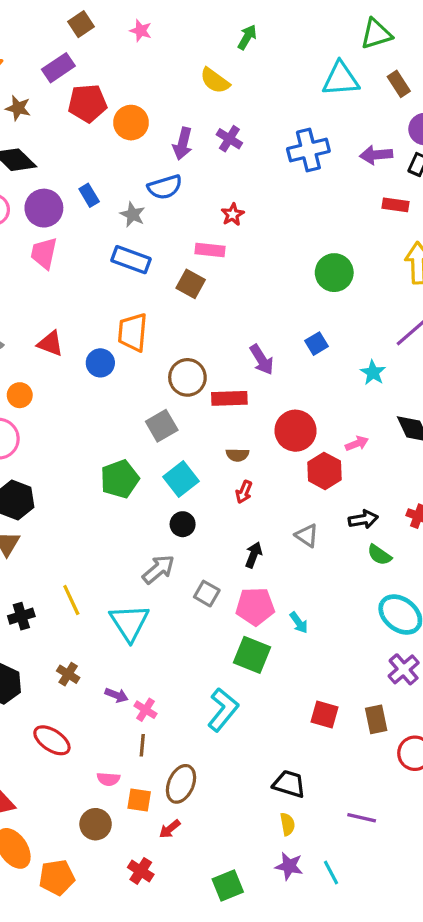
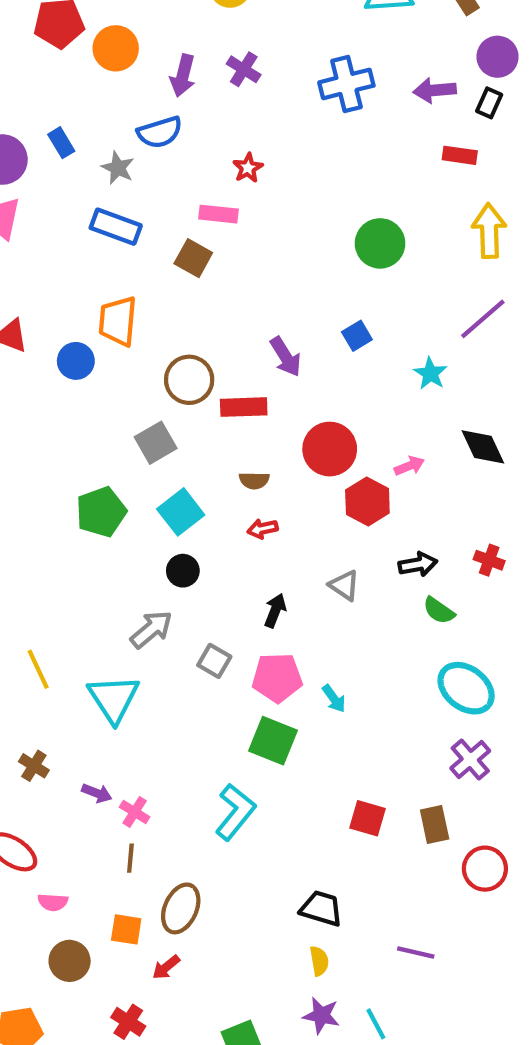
red arrow: (244, 492) -> (263, 529), turned 55
pink semicircle: (108, 779) -> (53, 902), moved

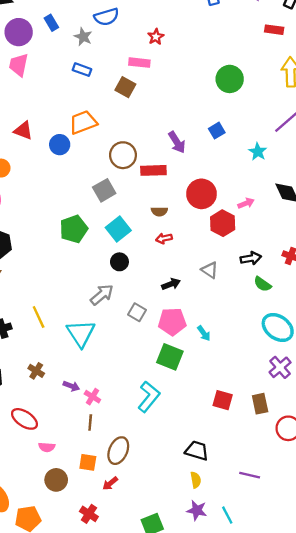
blue rectangle: (116, 227) -> (82, 70), size x0.7
orange trapezoid: (118, 321) -> (83, 122), turned 64
black arrow: (275, 611) -> (171, 284), turned 48

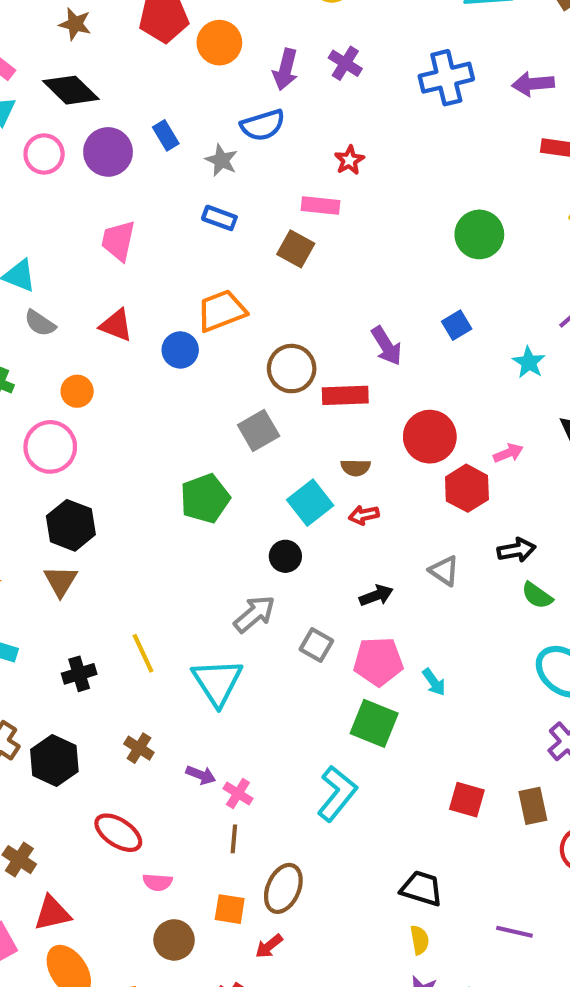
pink trapezoid: (19, 65) -> (118, 241), moved
cyan square: (118, 229) -> (310, 503), moved

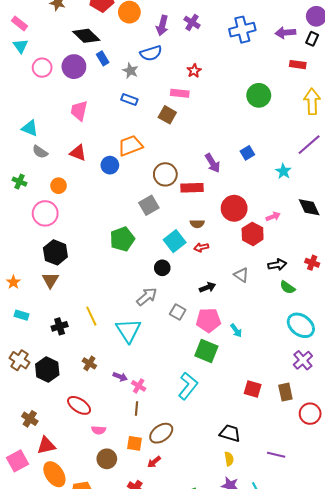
black diamond: (71, 90) -> (86, 36), moved
green circle: (479, 234) -> (259, 95), moved
brown ellipse: (283, 888) -> (161, 433), turned 30

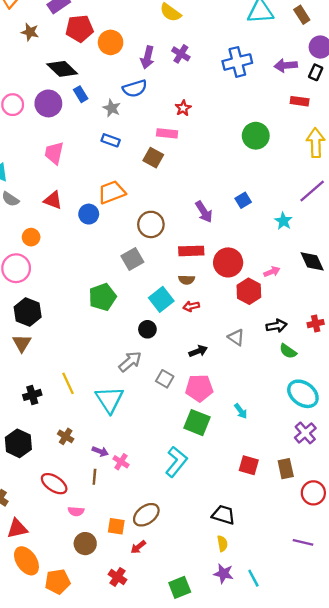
red rectangle: (192, 188) -> (191, 251), moved
red cross: (312, 263) -> (316, 324), turned -32
cyan arrow: (236, 330) -> (241, 411), moved
brown line: (137, 409) -> (94, 477), moved
purple line: (276, 455) -> (303, 542), moved

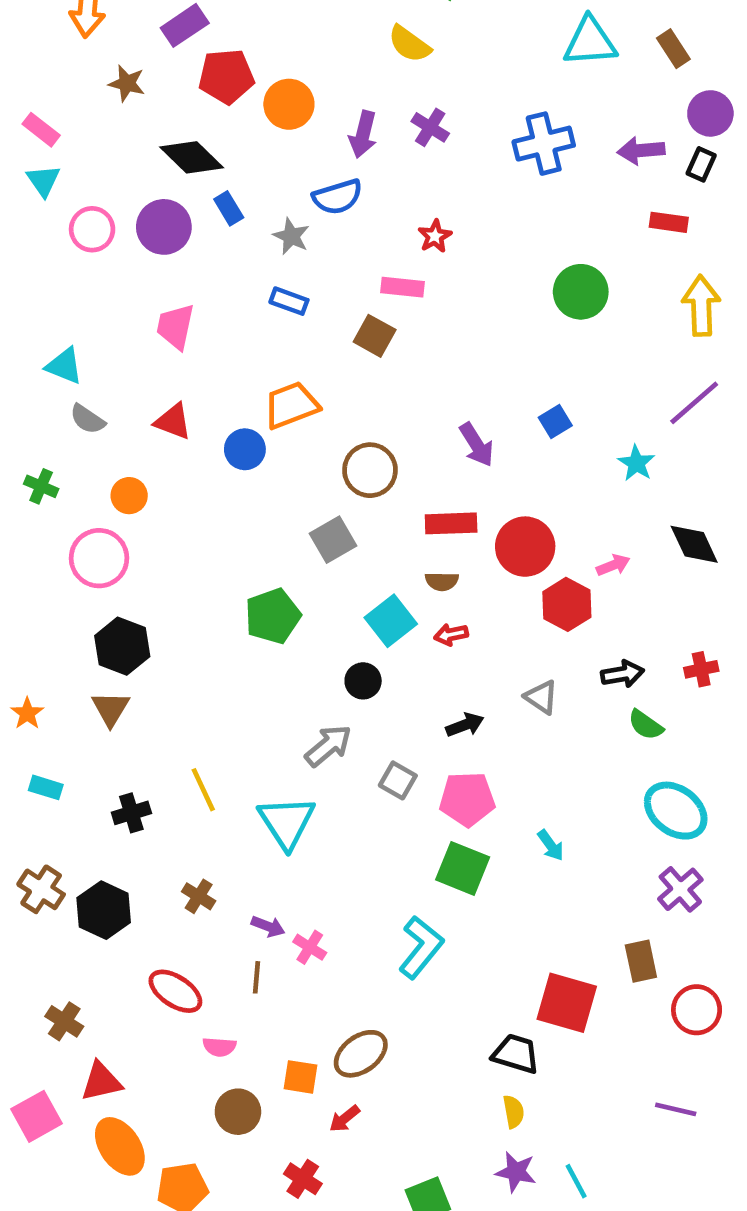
red square: (249, 465) -> (567, 1003), moved, size x1.5

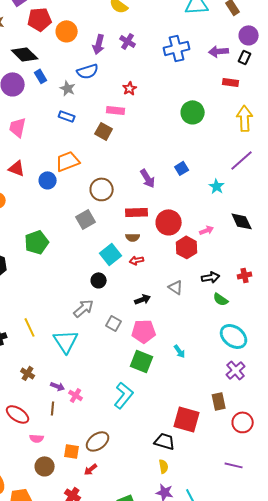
green pentagon: (273, 616) -> (37, 242), moved

